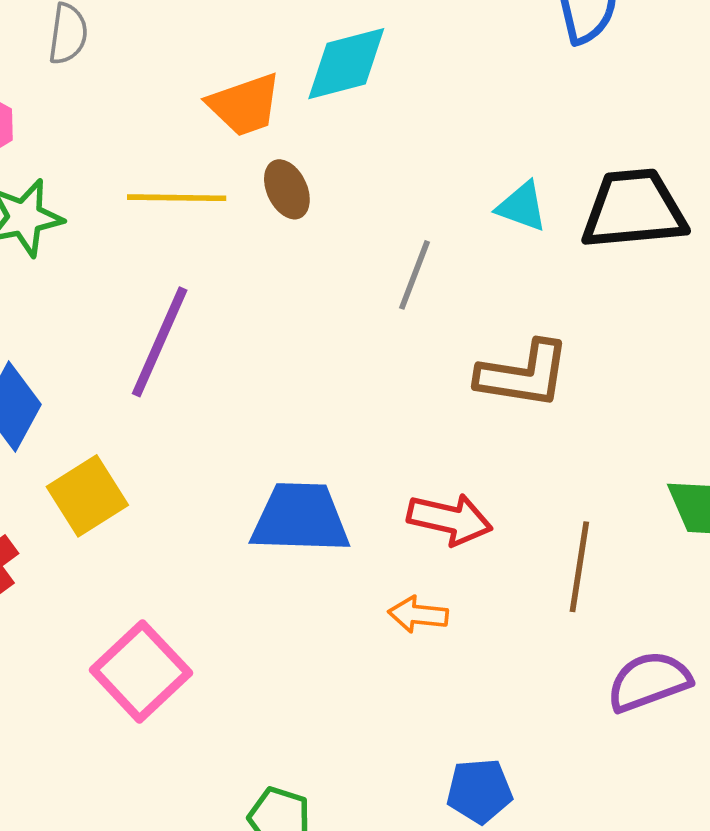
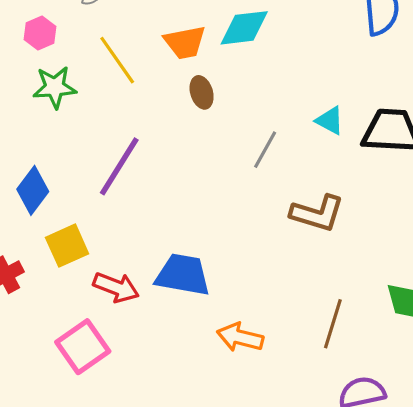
yellow line: (177, 198) -> (117, 60), moved, turned 46
red arrow: (450, 519) -> (116, 287), moved
orange arrow: (418, 615) -> (240, 337), size x1.4

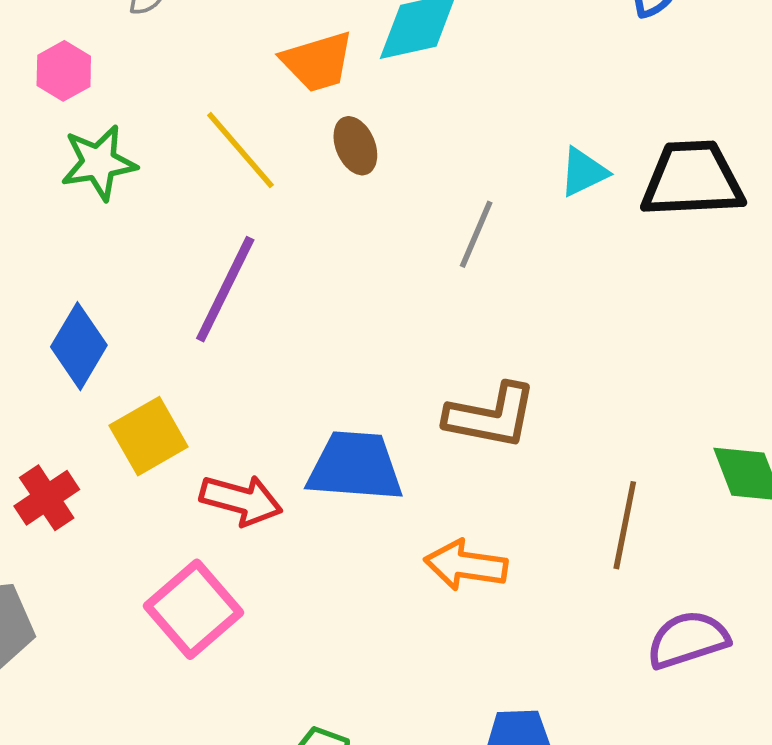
yellow line: (117, 60) -> (240, 150), moved
cyan triangle: (330, 121) -> (583, 172), turned -48
brown L-shape: (317, 213) -> (491, 416), moved

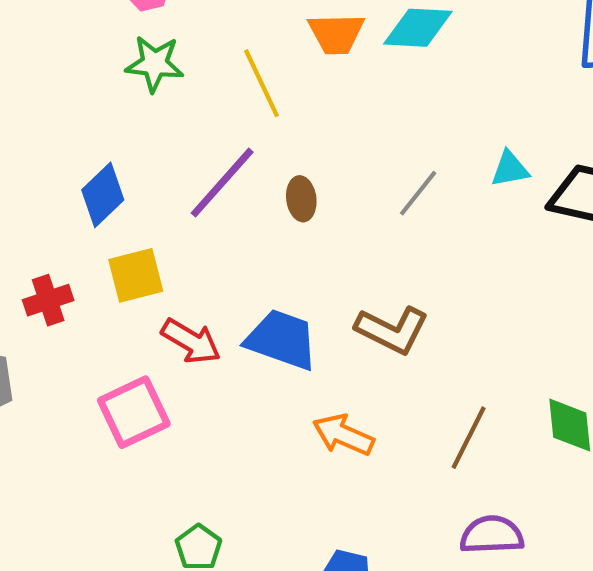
brown ellipse: (355, 146) -> (301, 199), moved

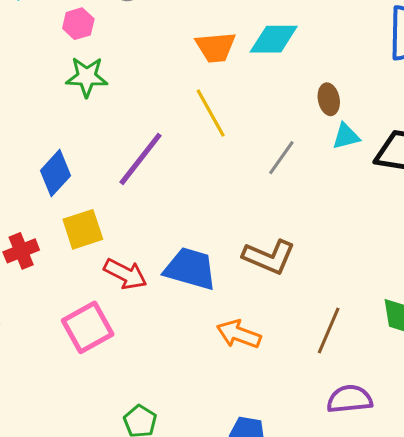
yellow line: (261, 83) -> (211, 113), moved
brown ellipse: (301, 199) -> (329, 99), moved

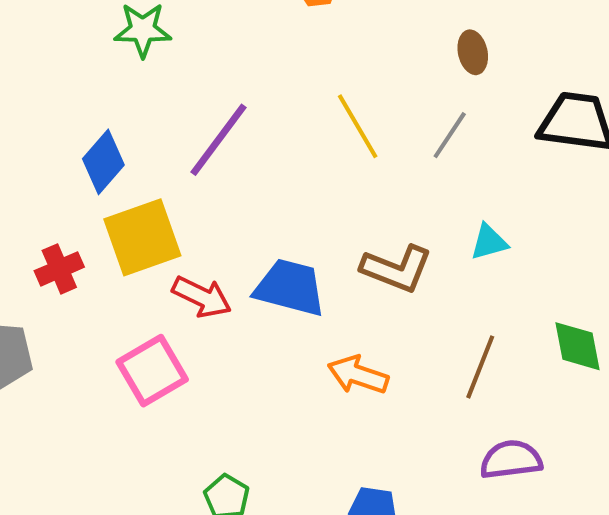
yellow line: (211, 113) -> (358, 126), moved
cyan triangle: (346, 136) -> (489, 242), moved
gray line: (281, 158) -> (450, 135), moved
yellow square: (83, 229) -> (142, 237), size x1.4

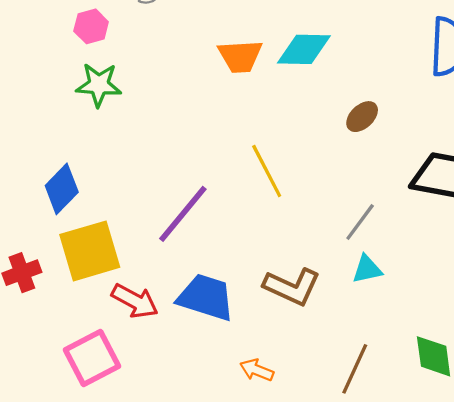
brown ellipse: (473, 52) -> (362, 117), turned 56
gray line: (450, 135) -> (360, 222), moved
purple line: (219, 140) -> (183, 214), moved
orange arrow: (358, 375) -> (257, 370), size x0.7

